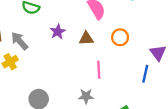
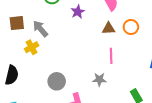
purple star: (58, 32) -> (78, 12), moved
brown triangle: (86, 39) -> (109, 28), moved

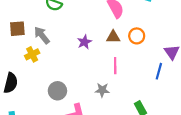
purple star: (78, 12) -> (84, 42), moved

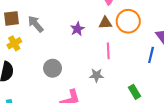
orange circle: (137, 36) -> (128, 21), size x1.5
yellow cross: (32, 54) -> (14, 43), moved
gray circle: (57, 91) -> (53, 68), moved

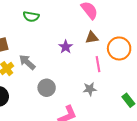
orange circle: (128, 21) -> (119, 48), moved
gray arrow: (36, 24) -> (27, 62), moved

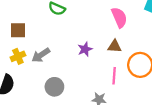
gray arrow: (27, 62) -> (41, 55), turned -90

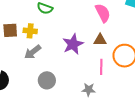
purple star: (85, 49) -> (73, 44), size x1.5
yellow cross: (18, 56) -> (30, 31), moved, turned 32

